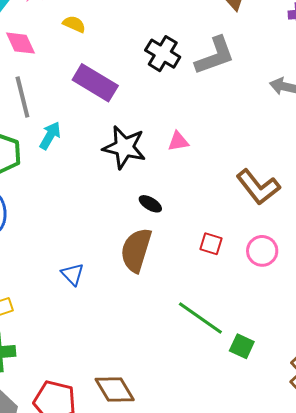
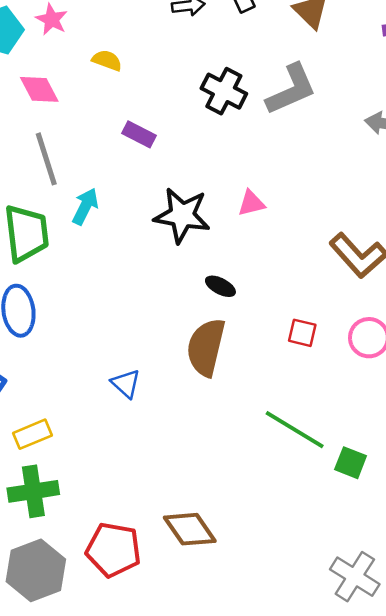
purple rectangle: (95, 83) -> (139, 134), size x0.6

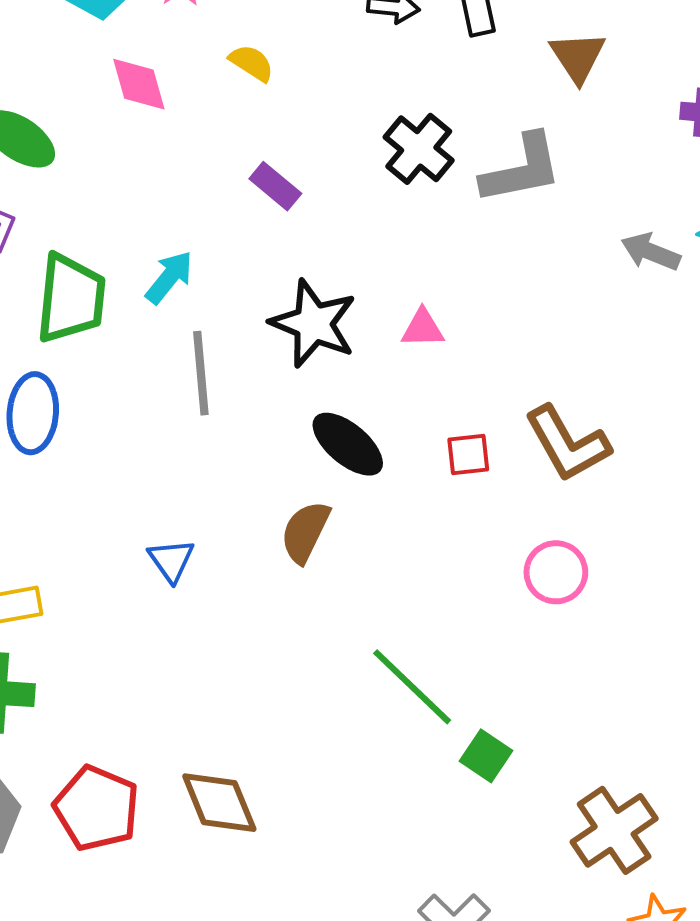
gray line: (46, 159) -> (201, 373), moved
black ellipse: (220, 286) -> (348, 444), size x1.6
red square: (302, 333) -> (468, 455), moved, turned -32
brown semicircle: (206, 347) -> (305, 532), size x0.7

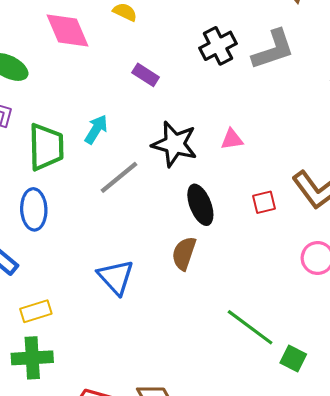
pink diamond: (139, 84) -> (67, 30), size x1.4
black cross: (419, 149) -> (218, 46), turned 30
gray line: (201, 373) -> (119, 177), turned 63
black ellipse: (348, 444) -> (200, 205), turned 36
blue triangle: (171, 560) -> (116, 277), size x1.5

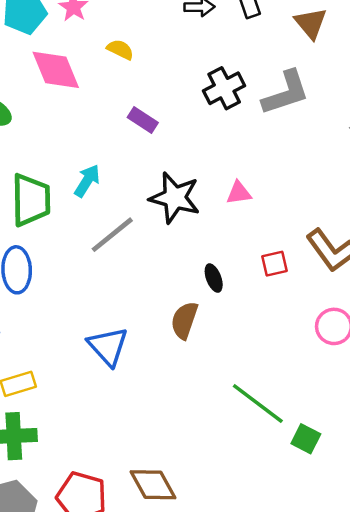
black ellipse: (200, 205) -> (214, 278), moved, size x0.6

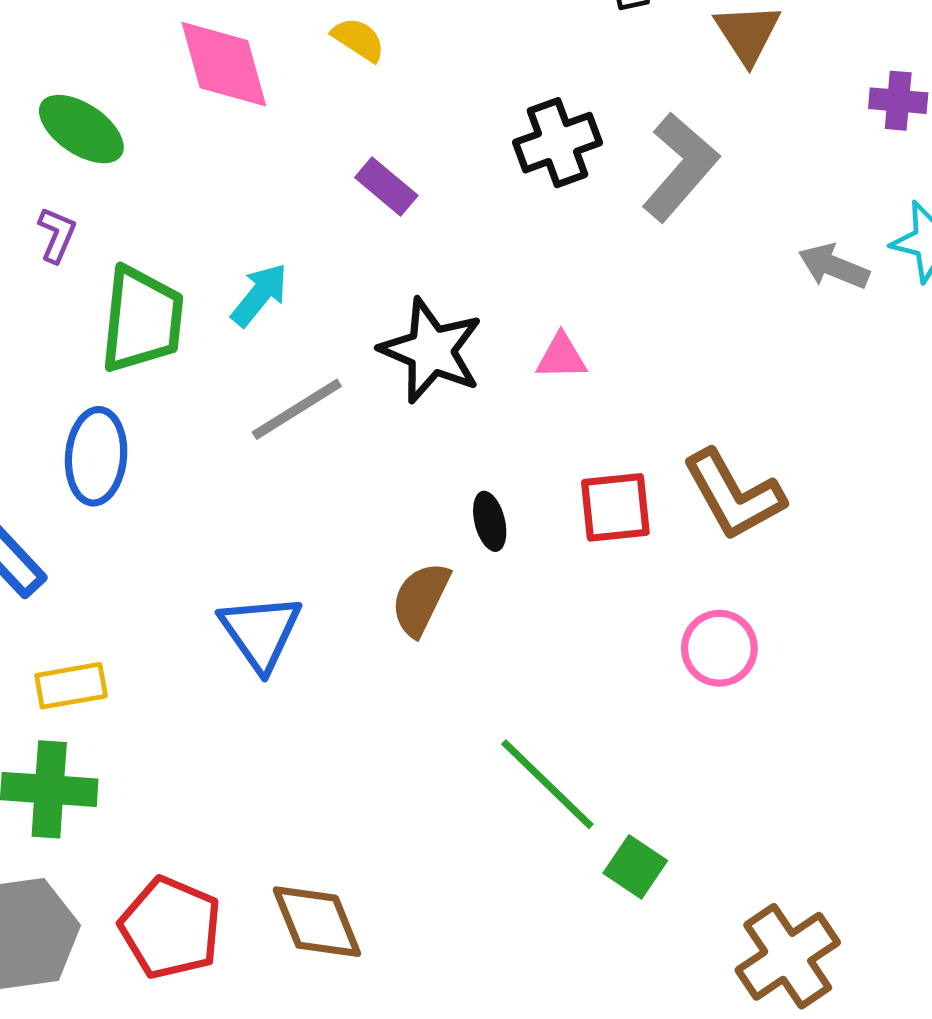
gray L-shape: (286, 93) -> (680, 167), turned -38
red square: (274, 264) -> (615, 507), size x1.4

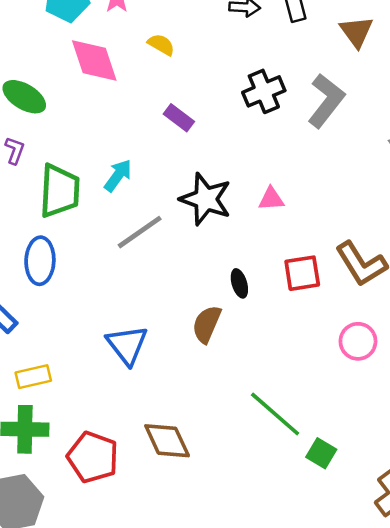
brown diamond: (317, 922) -> (167, 441), moved
red pentagon: (171, 928) -> (93, 457), moved

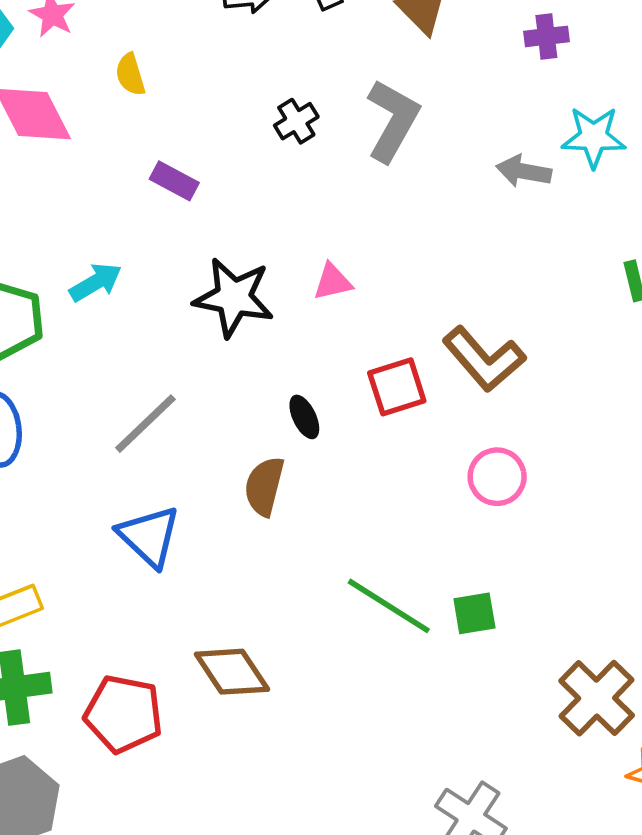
yellow semicircle: (161, 45) -> (130, 74), turned -128
black cross: (264, 91) -> (296, 121), size x0.7
cyan arrow: (118, 175) -> (96, 282), turned 32
gray line: (140, 232) -> (145, 424), moved
green square: (321, 453) -> (474, 613), moved, turned -32

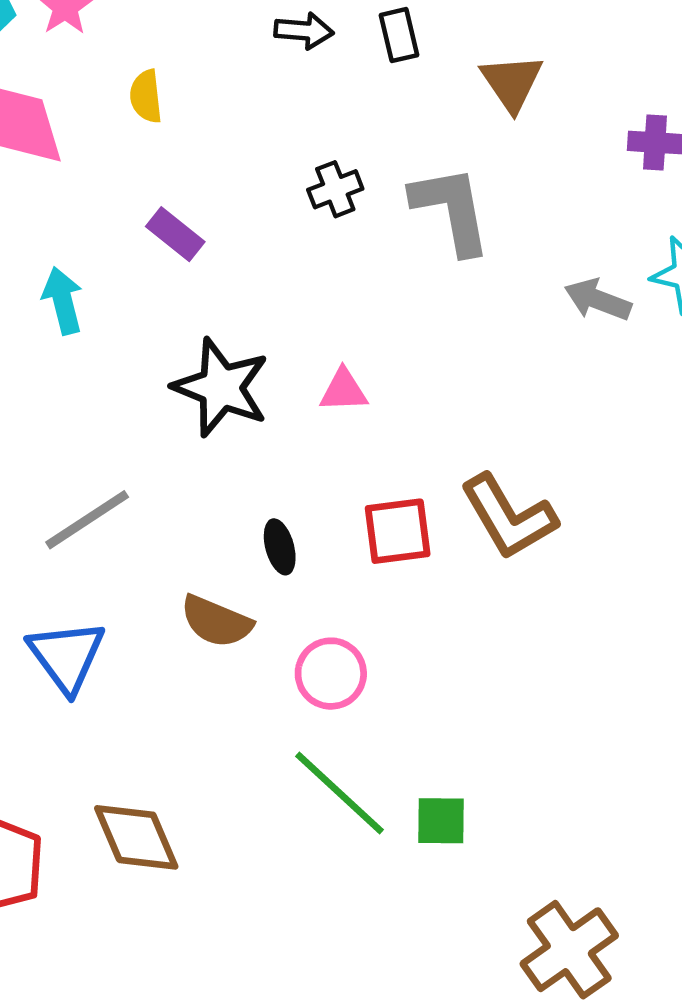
gray L-shape: (393, 120) -> (451, 210), turned -50
cyan arrow: (96, 282) -> (63, 301), moved, turned -84
pink circle: (497, 477) -> (331, 674), moved
brown semicircle: (264, 486) -> (216, 621), turned -92

